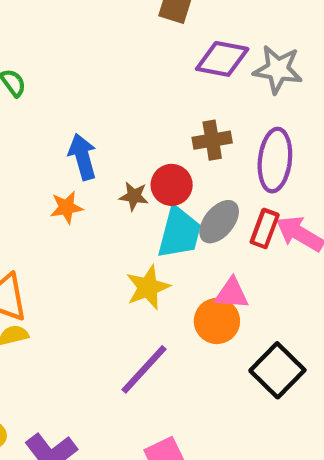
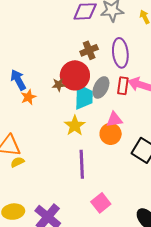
blue arrow: (83, 157) -> (18, 80), moved
red circle: (172, 185) -> (75, 75), size x1.5
purple line: (144, 369) -> (82, 164), turned -32

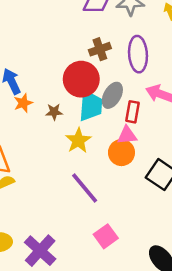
brown star: (59, 85) -> (54, 112), moved
red rectangle: (123, 86) -> (132, 112), moved
purple line: (82, 164) -> (85, 188), turned -40

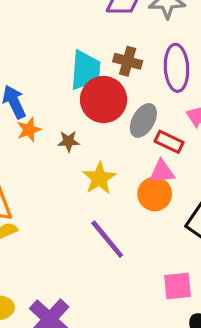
brown cross: (100, 49) -> (128, 61), turned 35
cyan trapezoid: (91, 106) -> (86, 70), moved
red rectangle: (132, 112) -> (169, 142), turned -75
pink square: (106, 236) -> (178, 286), moved, turned 30

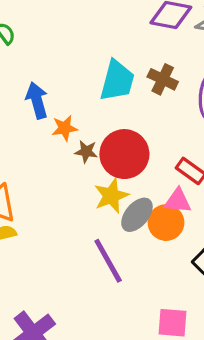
red circle: (104, 100) -> (124, 154), moved
gray ellipse: (143, 120) -> (137, 215), moved
orange star: (29, 130) -> (65, 128), moved

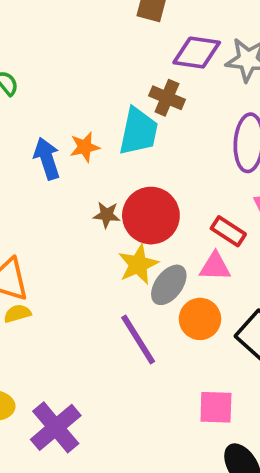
brown cross: (163, 79) -> (167, 98), moved
orange star: (65, 128) -> (85, 147), moved
orange circle: (166, 223) -> (200, 319), moved

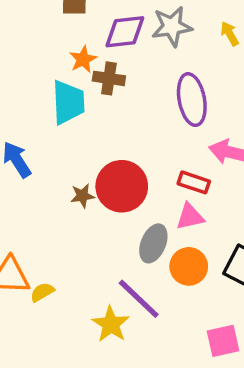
cyan trapezoid: (138, 131) -> (68, 102), moved
orange star: (85, 147) -> (83, 59), moved
yellow star: (138, 264) -> (111, 324), moved
yellow semicircle: (17, 314) -> (42, 292), moved

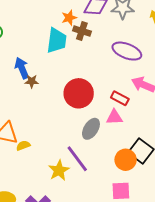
purple ellipse: (192, 100) -> (127, 51), turned -68
brown star: (82, 196) -> (32, 81), moved
orange circle: (189, 266) -> (126, 160), moved

